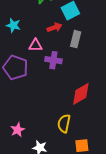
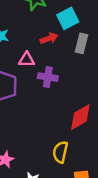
gray rectangle: (76, 39) -> (82, 43), moved

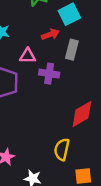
gray rectangle: (82, 43) -> (72, 50), moved

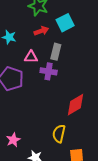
red arrow: (50, 34) -> (41, 31), moved
gray rectangle: (72, 50) -> (56, 52), moved

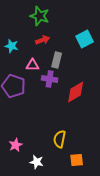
cyan square: (65, 23) -> (85, 39), moved
red diamond: (76, 105) -> (76, 92), moved

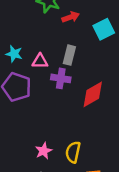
red arrow: (43, 40) -> (71, 17), moved
cyan star: (12, 46) -> (14, 54), moved
pink star: (16, 145) -> (44, 151), moved

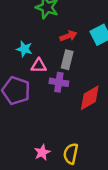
red arrow: (71, 17) -> (68, 36), moved
cyan star: (14, 54) -> (24, 49), moved

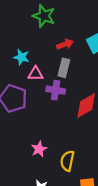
pink star: (42, 152) -> (39, 149), moved

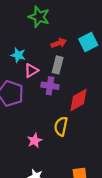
pink triangle: (36, 74) -> (31, 70), turned -32
yellow semicircle: (67, 161) -> (61, 126), moved

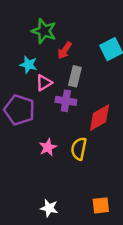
green star: (39, 17) -> (44, 31), moved
red arrow: (59, 43) -> (65, 50), moved, turned 144
pink star: (35, 141) -> (48, 147), moved

